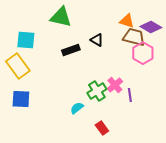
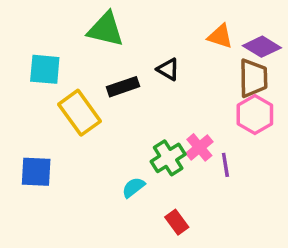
brown trapezoid: (134, 37) -> (253, 78), moved, turned 75
pink hexagon: (143, 53) -> (255, 114), moved
yellow rectangle: (18, 66) -> (80, 113), moved

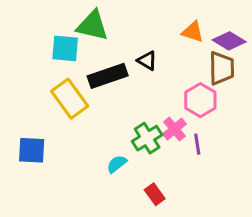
cyan square: (45, 69) -> (65, 48), moved
black rectangle: (123, 87) -> (108, 76), size x1.4
pink hexagon: (255, 114) -> (200, 100), moved

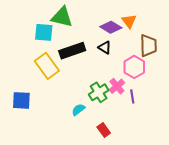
orange triangle: (193, 32) -> (129, 21), turned 35
purple diamond: (229, 41) -> (111, 27), moved
black triangle: (147, 61) -> (105, 48), moved

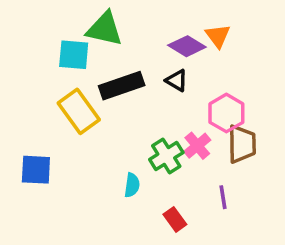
brown trapezoid: (148, 46) -> (242, 144), moved
purple line: (132, 96) -> (223, 197), moved
cyan semicircle: (78, 110) -> (132, 185), turned 136

